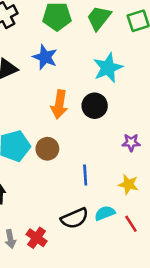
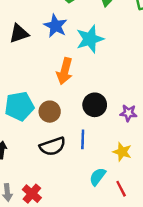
cyan star: (108, 68) -> (90, 39), moved
black circle: (95, 106) -> (95, 105), moved
cyan semicircle: (105, 213) -> (98, 177), turned -36
black semicircle: (75, 218) -> (52, 146), moved

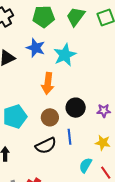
brown circle: (50, 112) -> (50, 117), moved

